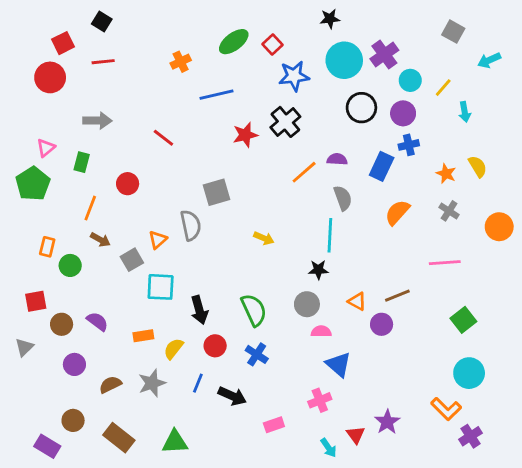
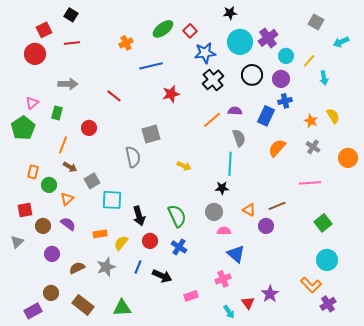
black cross: (285, 122) -> (213, 80), moved
orange triangle: (158, 240) -> (67, 199), moved
purple rectangle: (47, 446) -> (33, 311), turned -60

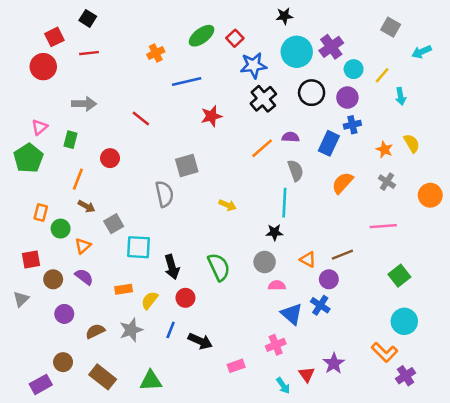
blue cross: (179, 247) -> (320, 305), moved

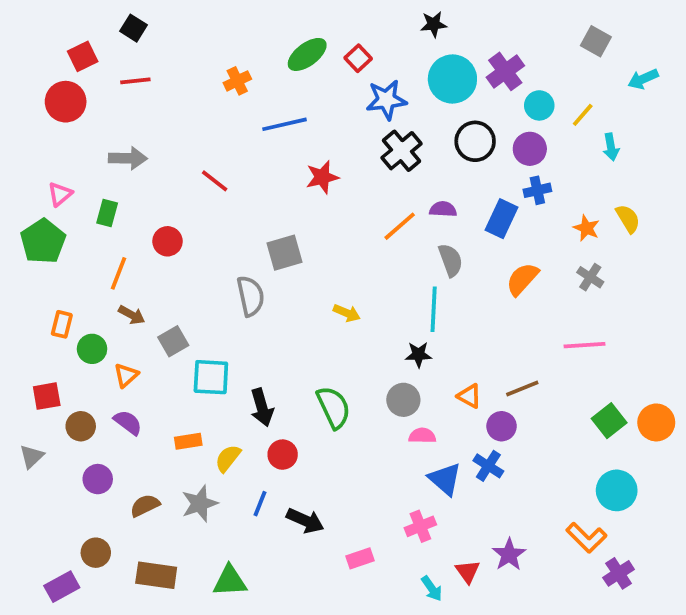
orange circle: (430, 195) -> (656, 422), moved
brown rectangle: (103, 377) -> (156, 575), turned -30

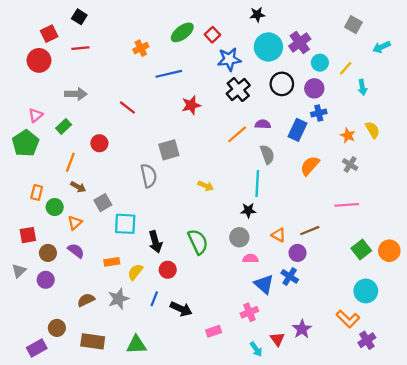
green rectangle: (107, 213) -> (64, 126), turned 32
purple circle: (98, 479) -> (46, 280), moved

